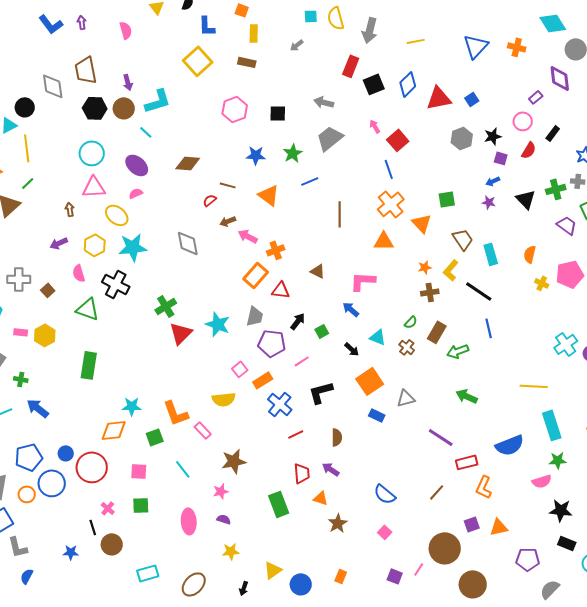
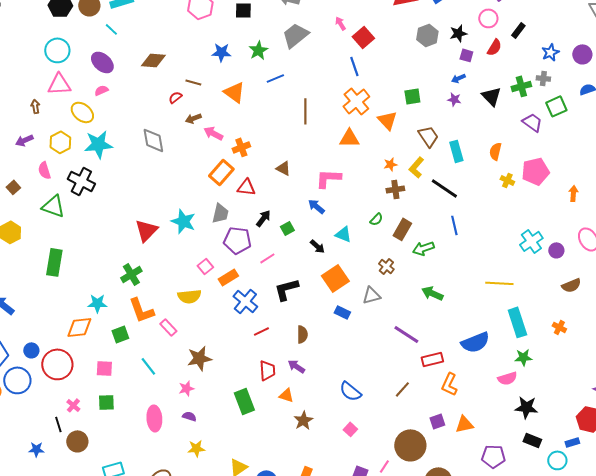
green cross: (166, 306) -> (131, 274), moved
brown cross: (407, 347) -> (386, 266), moved

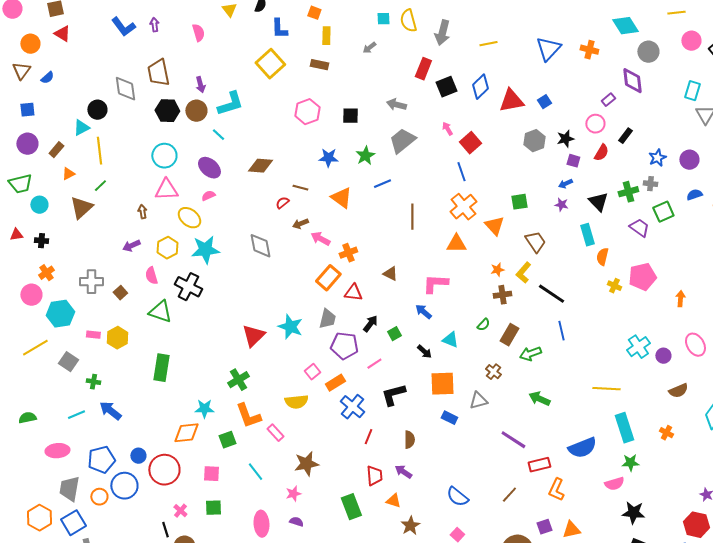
cyan rectangle: (456, 151) -> (587, 235), moved
orange square: (335, 278) -> (442, 384), turned 32
red line: (261, 331) -> (368, 437), turned -42

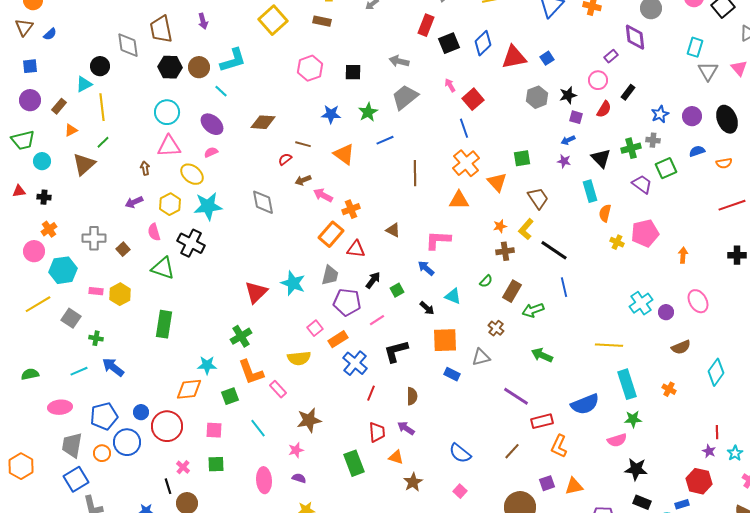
purple arrow: (200, 85) -> (203, 21), moved
orange hexagon: (39, 518) -> (21, 466), moved

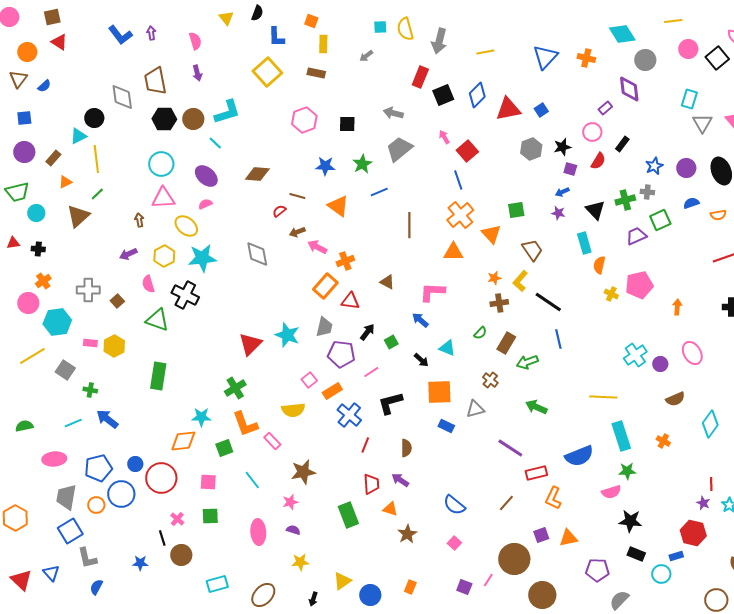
purple trapezoid: (642, 184) -> (636, 236), turned -60

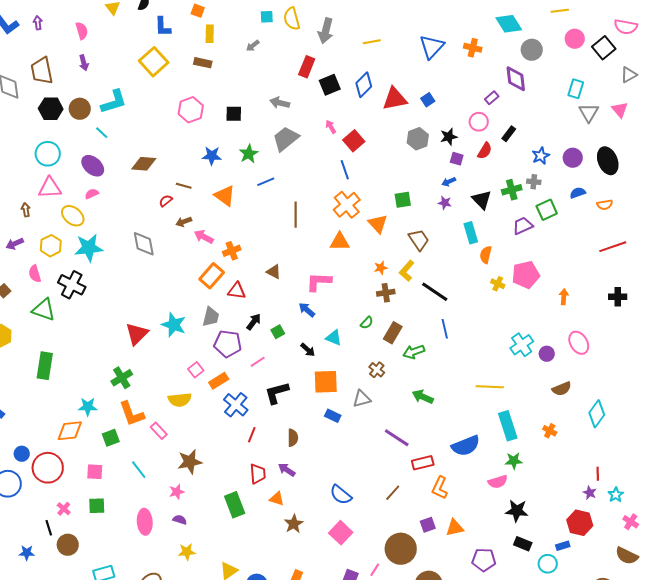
pink square: (454, 543) -> (341, 533), size x1.6

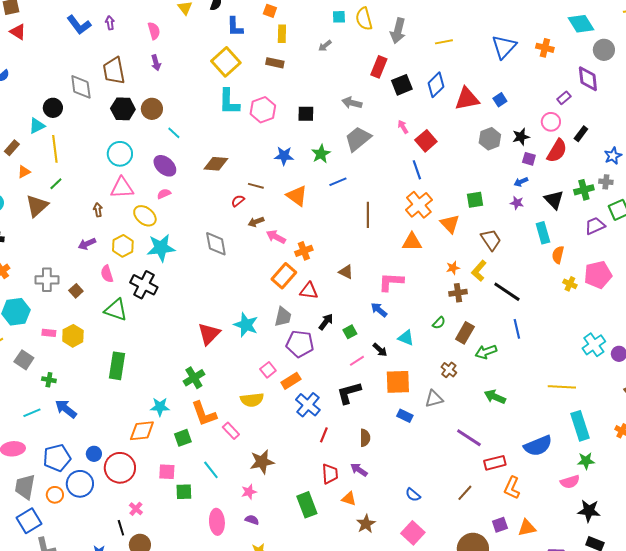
cyan L-shape: (114, 102) -> (229, 102), moved, turned 108
red semicircle: (485, 151) -> (557, 151), size x1.4
pink line: (258, 362) -> (357, 361), moved
blue semicircle: (341, 495) -> (413, 495), size x0.7
green square: (97, 506) -> (184, 492), moved

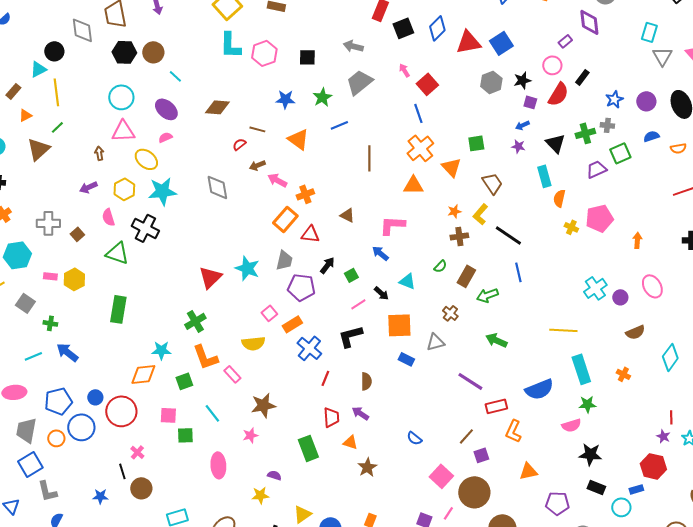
blue square: (500, 100) -> (501, 43), size x1.6
purple semicircle: (252, 520) -> (274, 475), moved
purple square: (500, 525) -> (481, 455), moved
pink square: (413, 533) -> (441, 476), moved

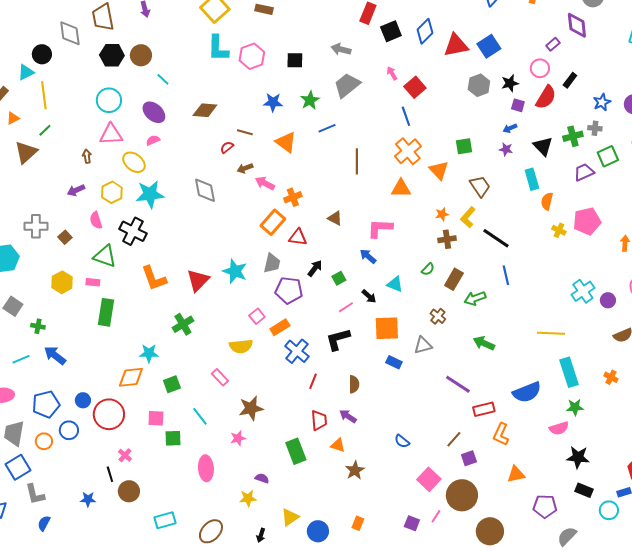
pink rectangle: (50, 276) -> (93, 282), moved
orange L-shape: (205, 357) -> (154, 278), moved
blue circle: (81, 427) -> (69, 430), size x0.7

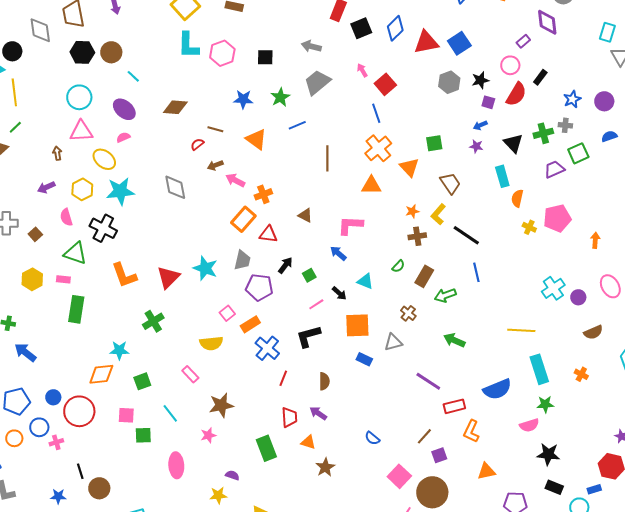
pink cross: (125, 455) -> (56, 442), moved, turned 32

